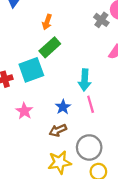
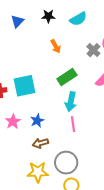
orange arrow: (47, 22) -> (56, 46), moved, turned -56
green rectangle: (50, 47) -> (67, 77), moved
blue star: (63, 107) -> (37, 121), moved

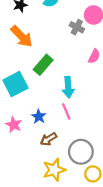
orange arrow: (56, 46) -> (22, 36), moved, size x1.6
green rectangle: (67, 77) -> (43, 65), moved
pink line: (73, 124) -> (66, 111), moved

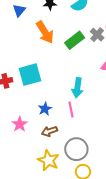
green rectangle: (43, 65) -> (75, 40), moved
pink star: (14, 125) -> (20, 124), moved
yellow star: (54, 170) -> (48, 160), turned 30

